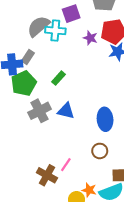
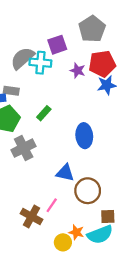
gray rectangle: (28, 57) -> (11, 91), turned 64
blue triangle: (66, 111) -> (65, 173), moved
blue ellipse: (105, 119) -> (84, 136), moved
brown circle: (100, 151) -> (88, 191), size x1.5

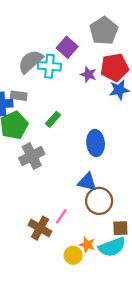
purple square: (57, 45) -> (67, 47), turned -30
blue triangle: (65, 173) -> (87, 182), moved

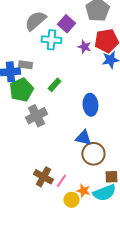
gray semicircle: (31, 61) -> (35, 21), moved
pink line: (61, 216) -> (61, 181), moved

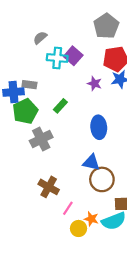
gray semicircle: (35, 21) -> (40, 38), size x0.6
purple square: (66, 24) -> (73, 56), moved
purple star: (84, 47) -> (94, 84), moved
brown cross: (43, 177) -> (49, 187), moved

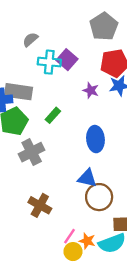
gray rectangle: (29, 85) -> (19, 92), size x1.6
pink line: (68, 208) -> (69, 236), moved

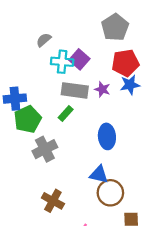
gray rectangle: (19, 92) -> (75, 90), moved

